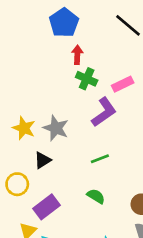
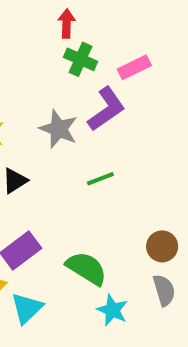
gray star: (56, 128) -> (59, 129), moved
green semicircle: (96, 196) -> (86, 268), moved, size x1.5

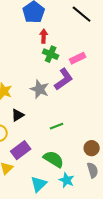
green line: (100, 179) -> (57, 126), moved
cyan triangle: (27, 308) -> (39, 184), moved

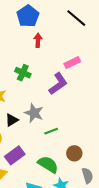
green cross: (51, 54) -> (23, 73), moved
gray star: (40, 89) -> (34, 113), moved
brown circle: (92, 148) -> (74, 153), moved

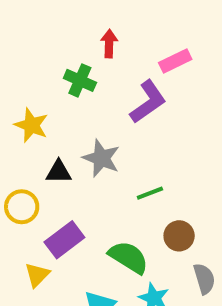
red arrow: (38, 40) -> (109, 44), moved
black triangle: (12, 120) -> (59, 172), turned 32
green line: (51, 131) -> (150, 193), moved

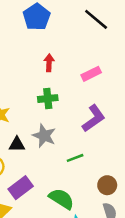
green cross: (80, 80) -> (48, 99), moved, turned -30
purple L-shape: (148, 102) -> (94, 118), moved
brown circle: (179, 236) -> (107, 185), moved

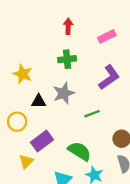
gray star: (44, 136) -> (64, 93), turned 30

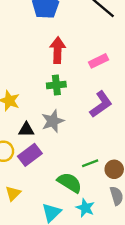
red arrow: (68, 26) -> (58, 50), size x1.5
green line: (92, 114) -> (90, 163), moved
purple rectangle: (42, 141) -> (30, 155), moved

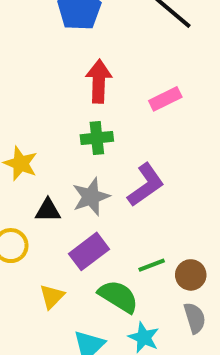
purple L-shape: (101, 104) -> (146, 185), moved
purple rectangle: (30, 155) -> (89, 251), moved
yellow triangle: (13, 193) -> (52, 296), moved

